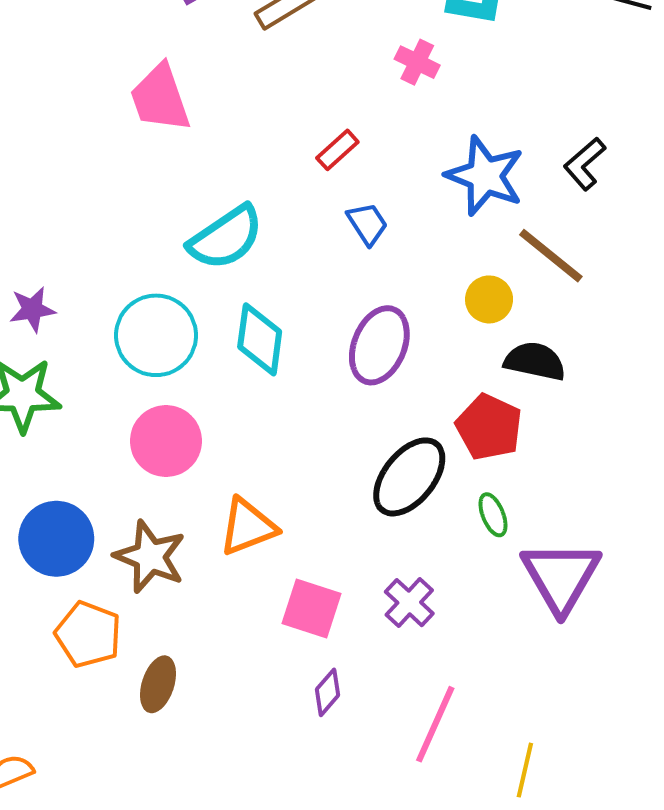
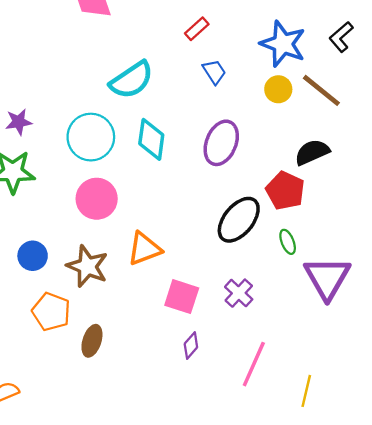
yellow circle: (489, 299) -> (278, 89), moved
black semicircle: (535, 361) -> (312, 152), turned -36
blue circle: (56, 539) -> (33, 256), size x0.7

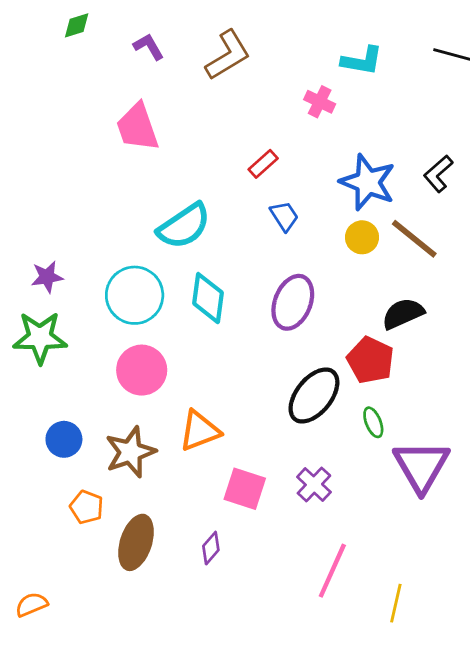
brown star: (87, 266) -> (130, 452), turned 30
orange pentagon: (51, 312) -> (87, 507), size x0.7
brown ellipse: (92, 341) -> (136, 542), size x1.4
purple diamond: (191, 345) -> (211, 548), moved

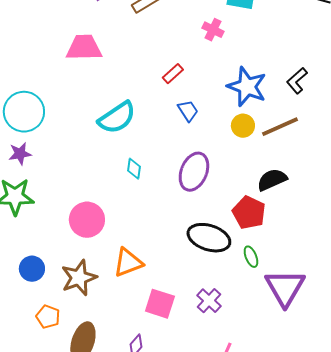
pink trapezoid: (137, 127) -> (84, 48), turned 108
brown line: (414, 239) -> (280, 127), turned -63
cyan circle: (135, 295) -> (24, 112), moved
cyan diamond: (208, 298) -> (134, 169), size x0.6
black ellipse: (314, 396) -> (209, 238), turned 69

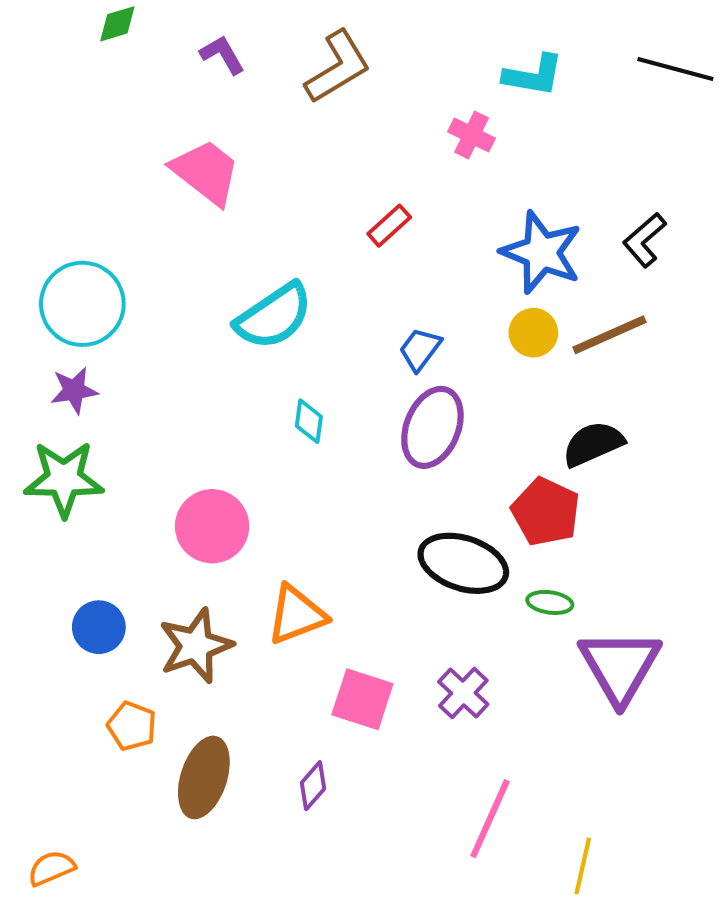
pink trapezoid: (84, 48) -> (206, 172), turned 39
blue trapezoid: (188, 111) -> (420, 349), moved, turned -110
green ellipse: (251, 257) -> (550, 602), turned -60

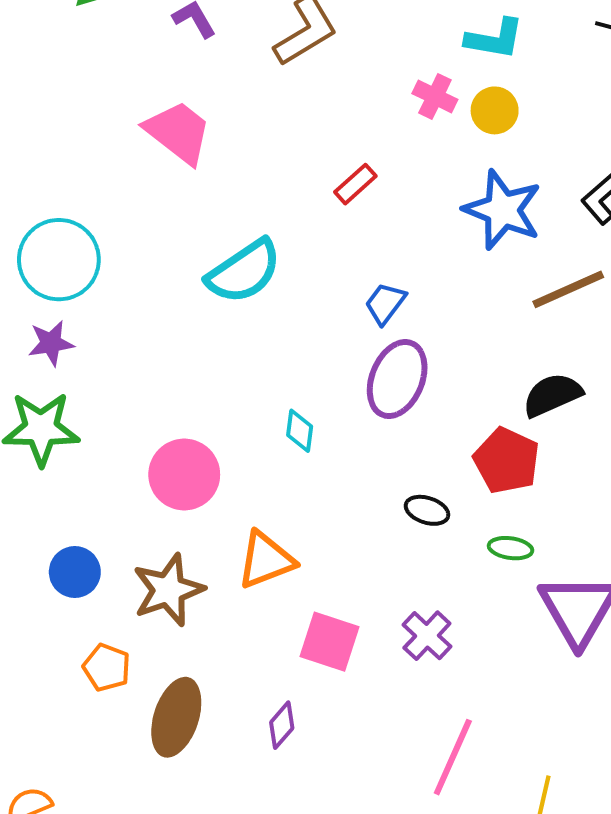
yellow circle: (533, 333) -> (495, 110), moved
cyan diamond: (309, 421) -> (300, 431), moved
black ellipse: (463, 563) -> (427, 510), size x0.5

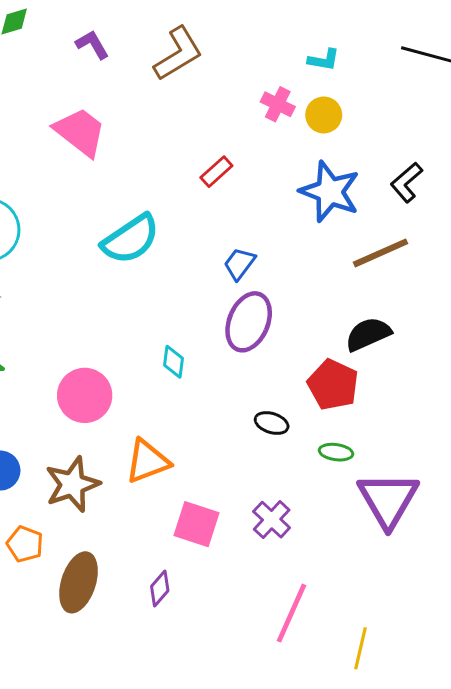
cyan L-shape: (495, 39) -> (324, 60), size x0.7

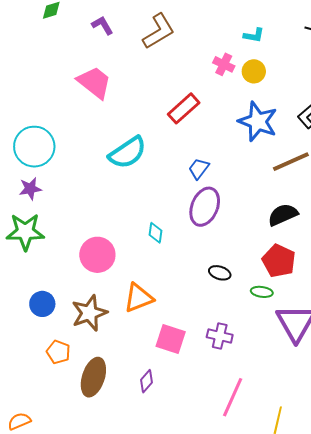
red rectangle: (216, 172) -> (184, 108), size x1.5
red pentagon: (333, 385) -> (279, 261), moved
purple cross: (272, 520) -> (220, 336), turned -30

